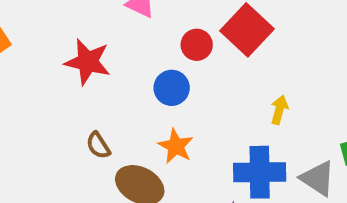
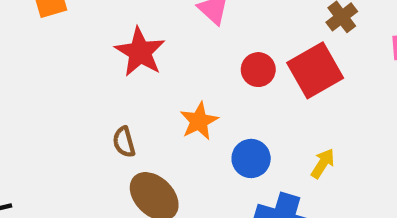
blue circle: (172, 88) -> (251, 158), moved
orange star: (176, 146) -> (199, 121), moved

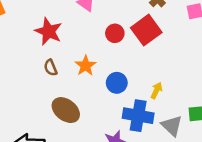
brown semicircle: (124, 142) -> (51, 68), moved
yellow arrow: (323, 163) -> (156, 90), moved

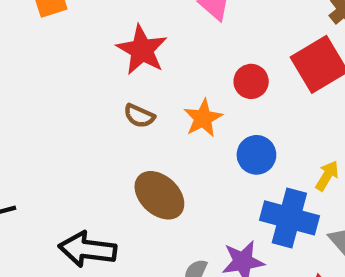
red circle: (115, 33) -> (251, 81), moved
brown semicircle: (51, 68) -> (139, 116), turned -49

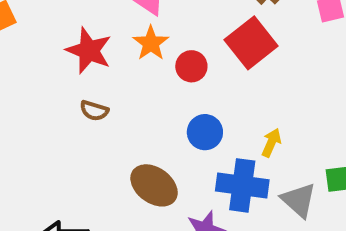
orange star: (203, 118) -> (151, 43), moved
brown ellipse: (159, 195) -> (154, 185), moved

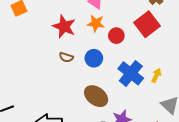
orange star: (151, 43) -> (96, 23), turned -30
blue circle: (205, 132) -> (94, 58), moved
blue cross: (242, 185) -> (131, 73), moved, turned 30

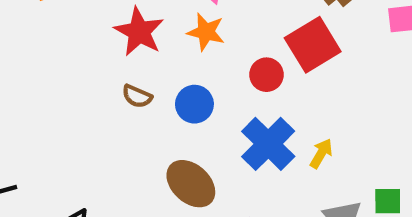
red circle: (116, 36) -> (266, 75), moved

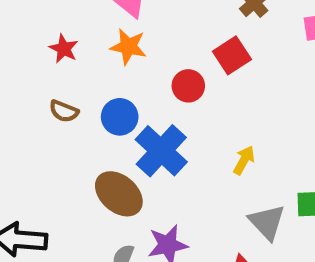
red star: (139, 32) -> (64, 49), size x0.6
red square: (313, 45) -> (232, 55), size x0.7
blue cross: (268, 144) -> (161, 151), moved

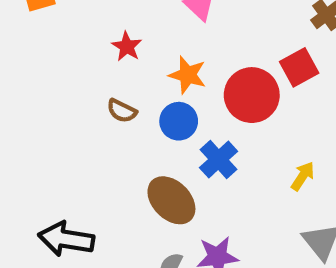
orange star: (128, 47) -> (188, 75), moved
red circle: (188, 86) -> (252, 95), size x1.6
blue cross: (161, 151) -> (219, 160), size x0.7

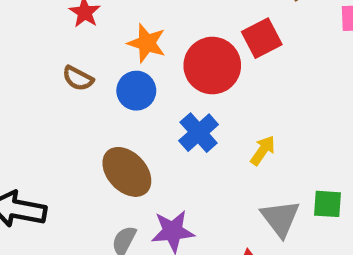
blue cross: (219, 160) -> (199, 133), moved

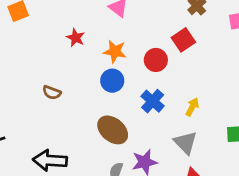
red circle: (212, 66) -> (156, 60), size x0.7
brown semicircle: (78, 78) -> (52, 93), moved
gray triangle: (280, 218) -> (185, 143), moved

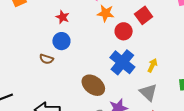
orange star: (115, 51) -> (106, 13), moved
blue circle: (112, 81) -> (61, 41), moved
blue cross: (153, 101) -> (122, 62), size x1.4

